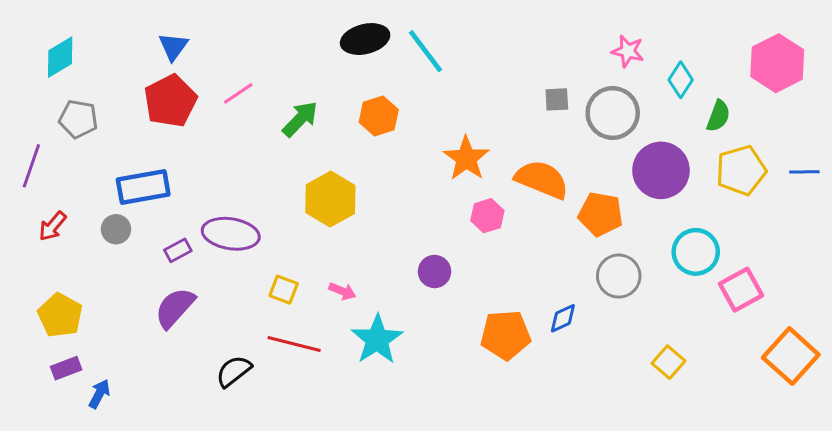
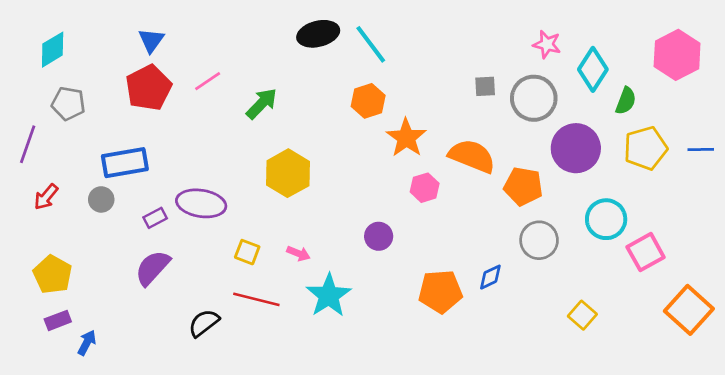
cyan diamond: (681, 80) -> (593, 69), size x1.4
orange hexagon: (379, 116) -> (368, 101), moved

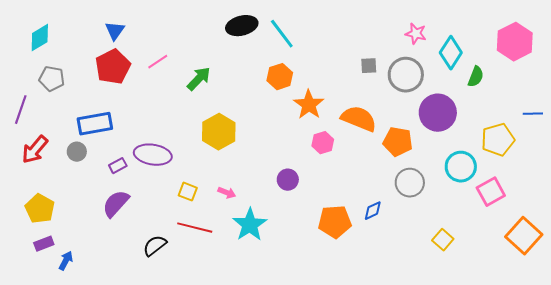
yellow pentagon: (646, 148) -> (498, 140), moved
red arrow: (46, 197) -> (35, 150), size x1.4

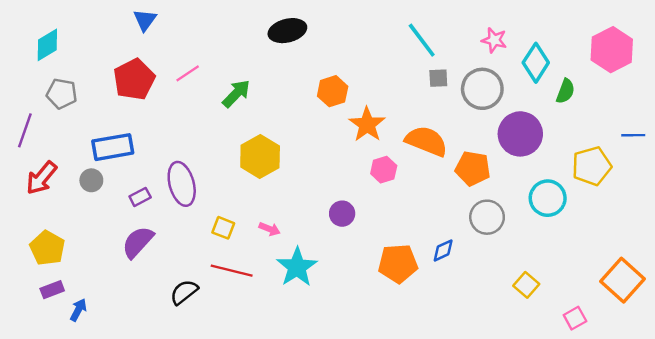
blue triangle: (115, 31) -> (145, 20), moved
cyan line: (282, 34) -> (422, 40), moved
purple ellipse: (153, 155) -> (182, 184), turned 66
pink square: (491, 192) -> (575, 318), moved, size x0.7

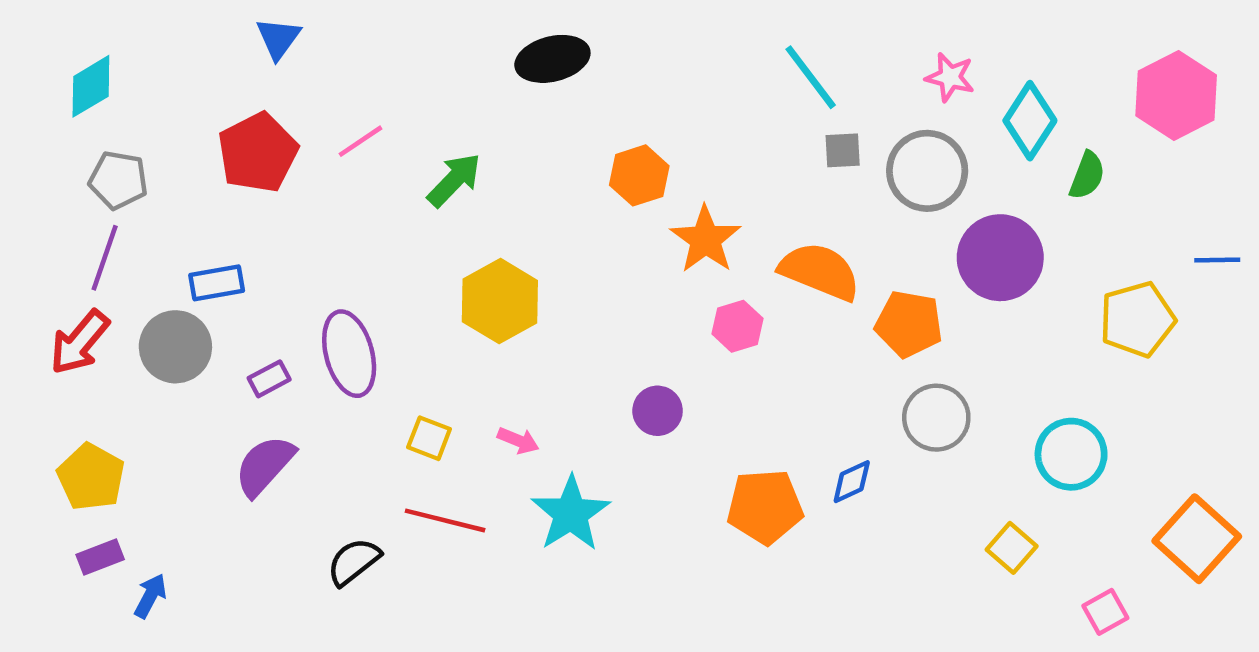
purple line: (25, 130) -> (105, 258), moved
blue rectangle: (113, 147) -> (217, 283), size x0.7
gray circle: (91, 180) -> (175, 347), size x1.6
cyan circle: (548, 198) -> (1071, 454), moved

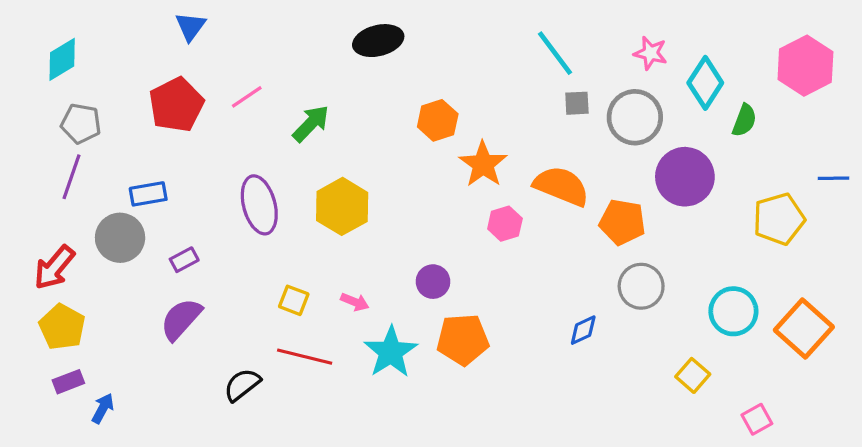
red arrow: (80, 342) -> (54, 267), moved
purple ellipse: (349, 354) -> (259, 205), moved
purple circle: (658, 411) -> (433, 282), moved
orange pentagon: (765, 507) -> (463, 339), moved
orange square: (1197, 539) -> (804, 328), moved

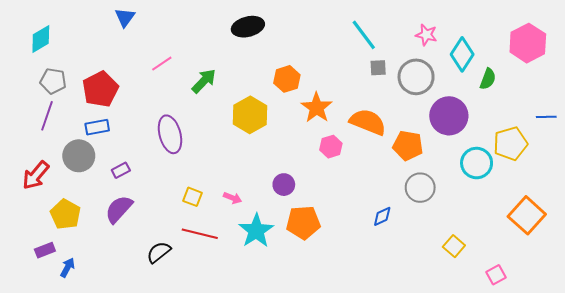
red pentagon: (176, 105) -> (100, 89), moved
yellow hexagon: (342, 206) -> (250, 115), moved
cyan circle: (733, 311) -> (477, 163), moved
yellow pentagon: (62, 327) -> (65, 214), moved

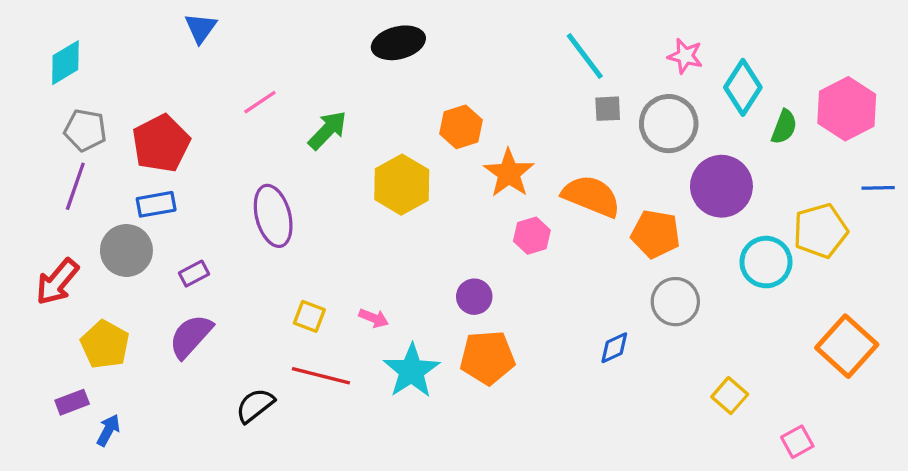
pink hexagon: (528, 43) -> (847, 109), moved
purple circle: (284, 185) -> (474, 297), moved

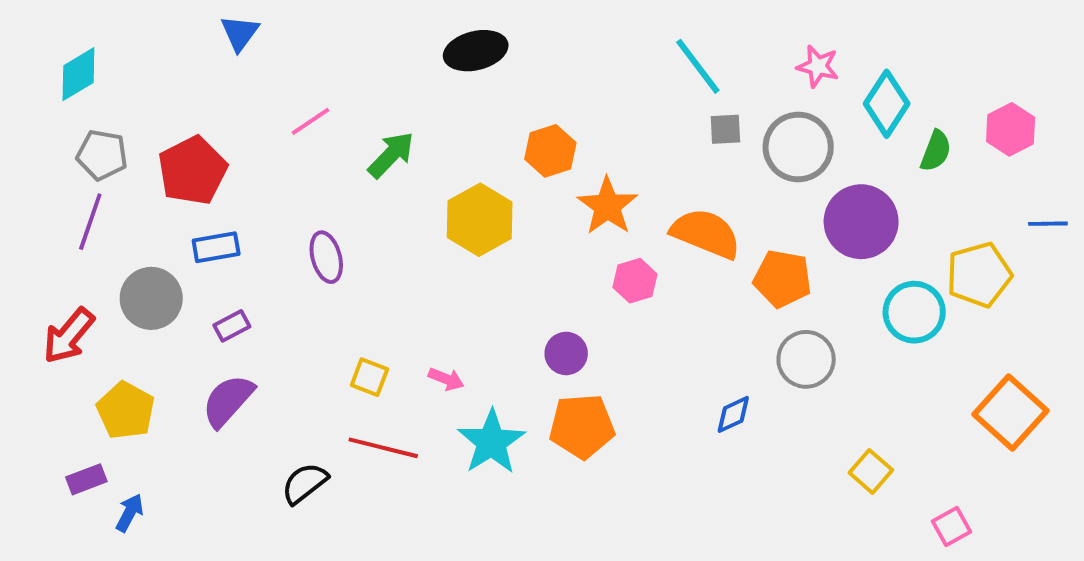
pink hexagon: (847, 109) -> (1011, 129), size x0.7
blue rectangle: (156, 204) -> (216, 247), moved
purple ellipse: (273, 216) -> (326, 257), size x0.7

